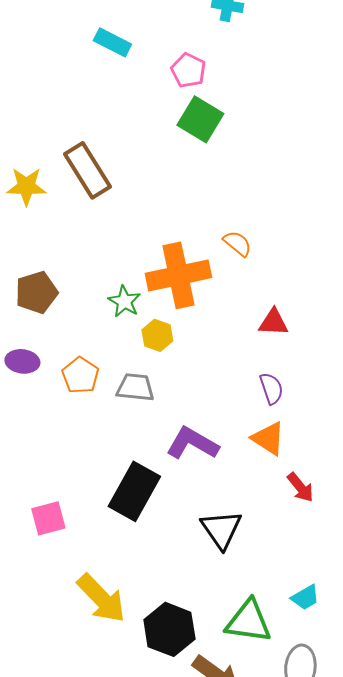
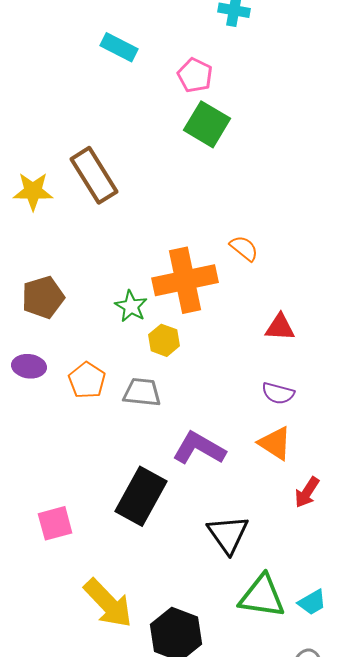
purple semicircle: (271, 388) -> (278, 393), turned 124
red arrow: (300, 487) -> (307, 492), turned 72
green triangle: (248, 621) -> (262, 596), moved

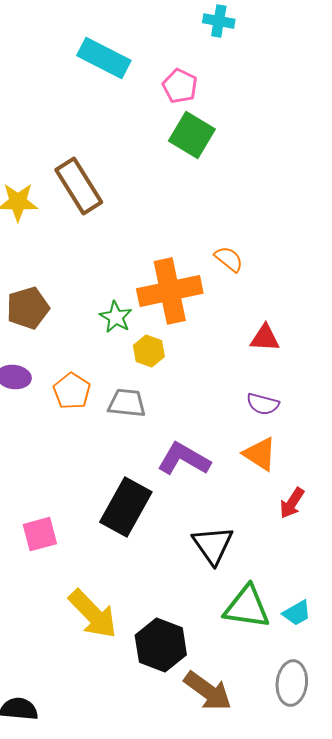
cyan rectangle: (119, 47) -> (104, 58), size x1.4

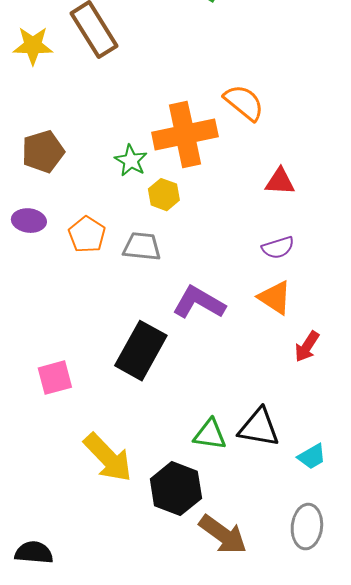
orange semicircle: (229, 259) -> (244, 103), size x1.4
purple semicircle: (263, 404) -> (278, 248), turned -32
black triangle: (213, 545) -> (259, 428), moved, turned -45
green triangle: (247, 607) -> (210, 435), moved, size x0.7

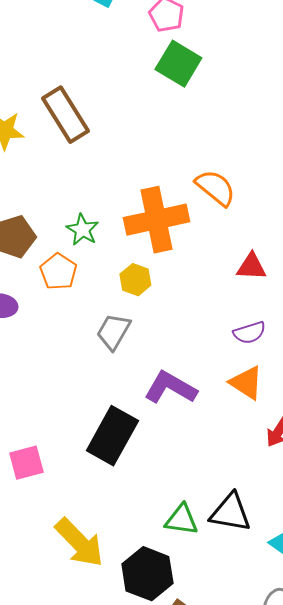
green star: (131, 161) -> (82, 230), moved
orange pentagon: (87, 235) -> (58, 272), moved
gray trapezoid: (142, 247) -> (113, 332), turned -66

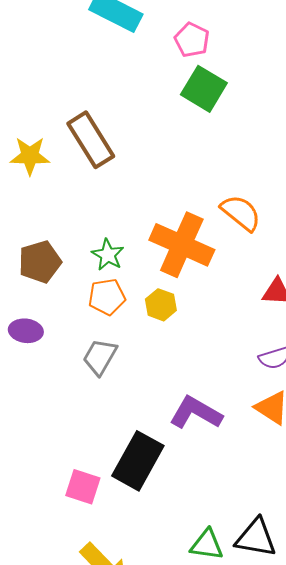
orange cross: (156, 220) -> (182, 245), turned 36
orange pentagon: (58, 272) -> (107, 297), moved, turned 30
gray trapezoid: (113, 332) -> (100, 357), moved
pink square: (26, 463) -> (83, 487), moved, turned 33

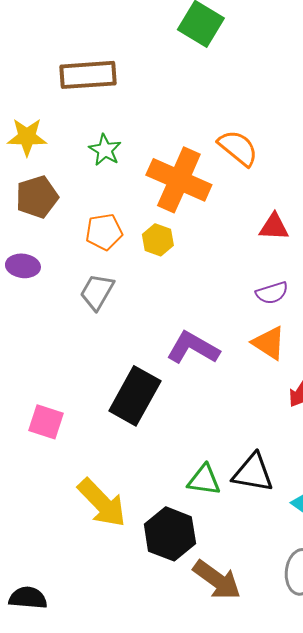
brown rectangle: (91, 140) -> (88, 75), turned -62
yellow star: (30, 156) -> (27, 137), moved
green star: (108, 255) -> (105, 150), moved
pink square: (83, 487) -> (46, 422), moved

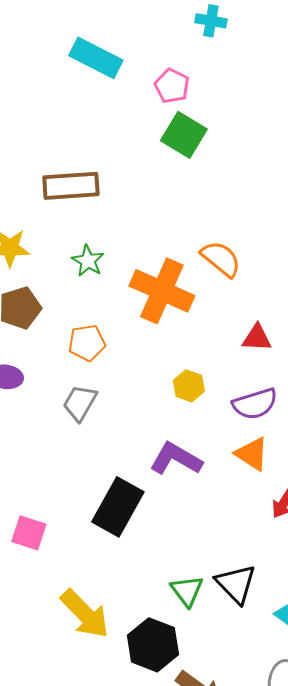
yellow hexagon: (158, 240) -> (189, 386), moved
purple semicircle: (272, 293) -> (255, 404), size x1.4
black triangle: (253, 473) -> (236, 584), turned 36
green triangle: (204, 480) -> (187, 591), turned 45

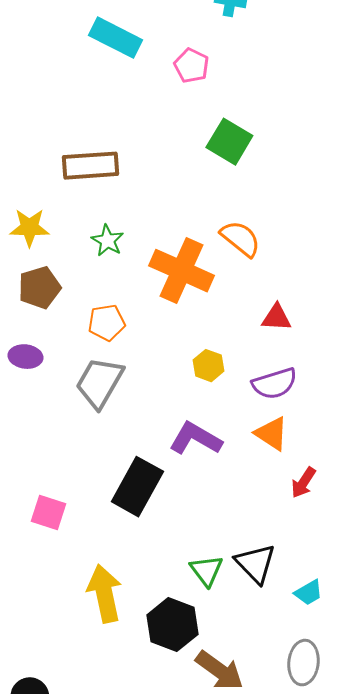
green square: (184, 135) -> (229, 142), moved
gray trapezoid: (80, 403) -> (99, 383), size x1.4
yellow arrow: (85, 614) -> (104, 594), turned -148

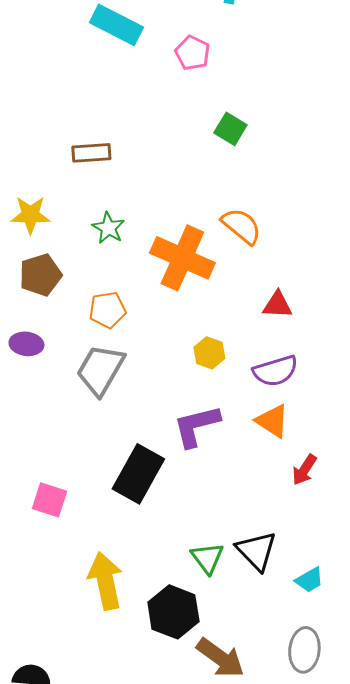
green square: (229, 142) -> (230, 129), size x0.7
brown rectangle: (90, 166) -> (91, 153), size x0.7
purple L-shape: (195, 439) -> (196, 426), turned -44

